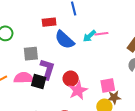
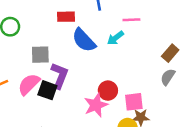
pink line: (101, 34) -> (131, 20), moved
pink semicircle: (24, 78) -> (29, 84), turned -48
red circle: (71, 79) -> (108, 91), moved

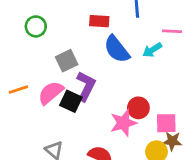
gray square: (40, 55) -> (67, 61), turned -30

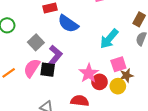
cyan arrow: (152, 50) -> (109, 39), moved, size x1.5
purple L-shape: (86, 86) -> (55, 56), turned 30
red circle: (138, 108) -> (99, 82), moved

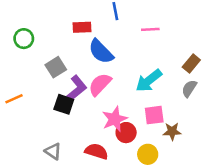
pink semicircle: (32, 68) -> (100, 84), moved
brown star: (126, 75) -> (172, 131), moved
yellow circle: (118, 86) -> (148, 154), moved

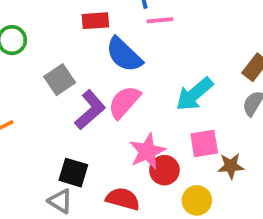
pink line: (150, 29) -> (160, 20), moved
black square: (64, 104) -> (73, 173), moved

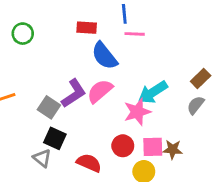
gray square: (60, 80) -> (49, 107), moved, turned -30
pink square: (204, 143) -> (153, 147), moved
pink star: (147, 151) -> (137, 112), moved

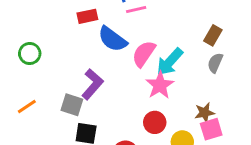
green circle: (23, 34) -> (30, 54), moved
pink semicircle: (100, 91) -> (144, 54), moved
pink square: (153, 147) -> (211, 129), moved

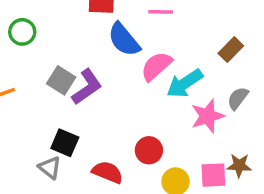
brown rectangle: (213, 35) -> (231, 50), moved
pink star: (160, 85) -> (208, 116), moved
gray square: (72, 105) -> (61, 80), moved
brown star: (205, 113) -> (239, 166), moved

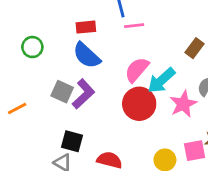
green circle: (22, 32) -> (32, 47), moved
blue semicircle: (124, 40) -> (87, 55), moved
red circle: (149, 150) -> (139, 104), moved, size x1.5

